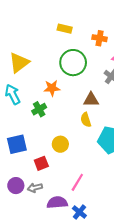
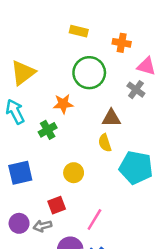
red square: (41, 163) -> (57, 205), moved

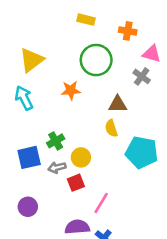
green cross: (48, 130) -> (56, 141), moved
red square: (57, 205) -> (76, 183), moved
gray arrow: (42, 226) -> (57, 168), moved

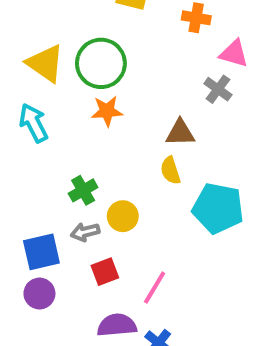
yellow triangle: (32, 60) -> (45, 63), turned -48
green circle: (96, 60) -> (101, 63), moved
blue square: (29, 157) -> (41, 252), moved
red square: (76, 183) -> (105, 272), moved

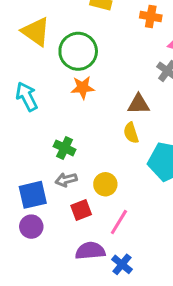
yellow triangle: (45, 63) -> (36, 32), moved
green cross: (83, 190) -> (65, 148), turned -35
yellow circle: (123, 216) -> (105, 184), moved

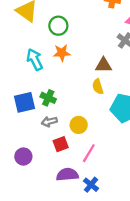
green circle: (78, 51) -> (58, 26), size x0.7
cyan arrow: (27, 97) -> (35, 60), moved
blue square: (33, 195) -> (25, 102), moved

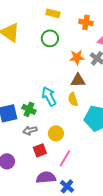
green circle: (58, 26) -> (50, 38), moved
orange star: (62, 53) -> (77, 57), moved
cyan arrow: (35, 60) -> (49, 96), moved

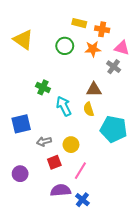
yellow rectangle: (53, 13) -> (79, 23), moved
orange star: (77, 57) -> (93, 49), moved
green cross: (29, 109) -> (43, 87), moved

